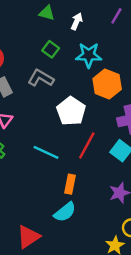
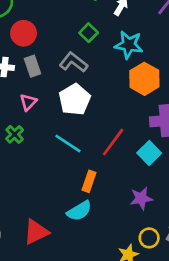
white pentagon: (71, 111) -> (75, 99), moved

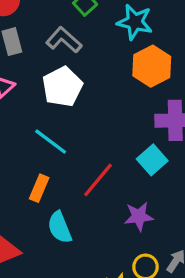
red line: (113, 142) -> (98, 180), moved
orange rectangle: (89, 181) -> (39, 188), moved
cyan semicircle: (79, 211) -> (60, 227), turned 95

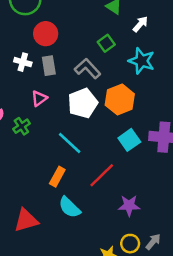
orange hexagon: (152, 66) -> (120, 99), moved
cyan square: (152, 160) -> (129, 140), moved
cyan semicircle: (60, 227) -> (70, 207), turned -30

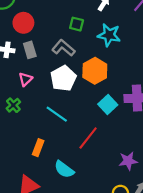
green square: (106, 43) -> (77, 24), turned -32
orange rectangle: (57, 177) -> (38, 148), moved
purple star: (129, 206) -> (128, 161), moved

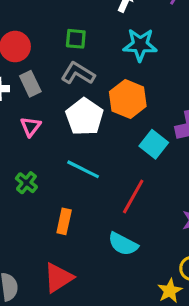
green square: (77, 24) -> (76, 39), moved
green cross: (13, 105) -> (26, 183), moved
cyan semicircle: (64, 169) -> (123, 244), moved

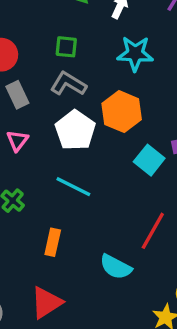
red line: (133, 196) -> (153, 231), moved

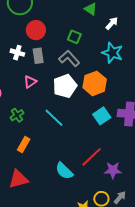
orange rectangle: (53, 242) -> (24, 145), moved

